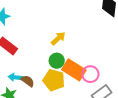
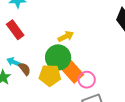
green circle: (57, 61) -> (58, 57), size x1.6
yellow pentagon: (54, 80) -> (50, 75), turned -30

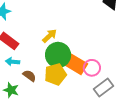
yellow arrow: (66, 36) -> (50, 36), moved
cyan arrow: (14, 62) -> (13, 62), moved

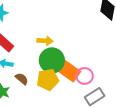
yellow arrow: (50, 36) -> (45, 41), turned 42

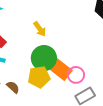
yellow arrow: (45, 41) -> (40, 29), moved, turned 49
brown semicircle: (22, 79) -> (13, 87), moved

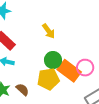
green circle: (44, 58) -> (53, 60), size x0.7
pink circle: (76, 75) -> (85, 68), moved

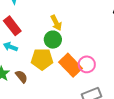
green circle: (53, 60) -> (53, 40), moved
yellow pentagon: (48, 79) -> (42, 59), moved

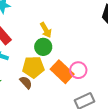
brown semicircle: (21, 77) -> (26, 82), moved

